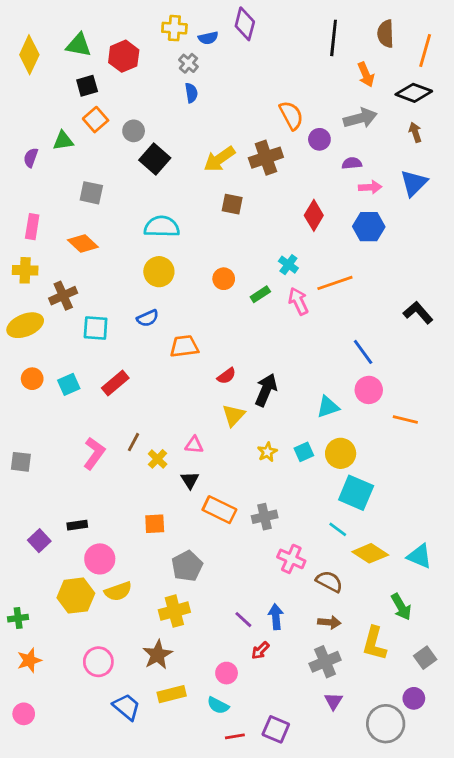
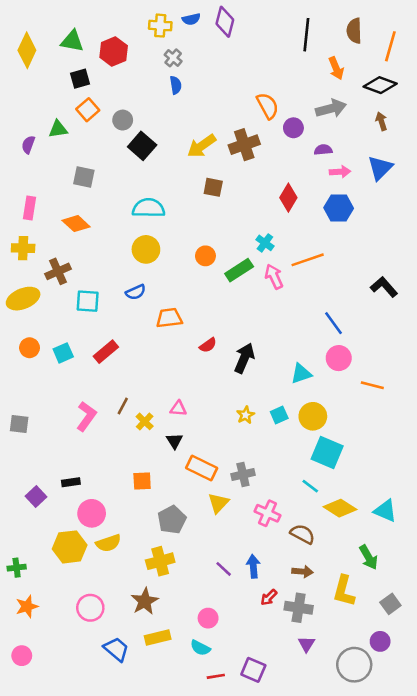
blue semicircle: (208, 38) -> (191, 19), moved
green rectangle: (260, 294) -> (239, 270), size x1.5
yellow triangle: (234, 415) -> (218, 503), moved
red arrow: (260, 650) -> (269, 597), moved
gray cross: (325, 662) -> (299, 608), turned 32

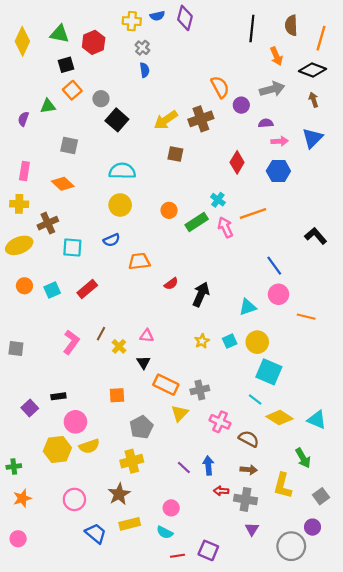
red arrow: (269, 597) -> (221, 491), turned 48

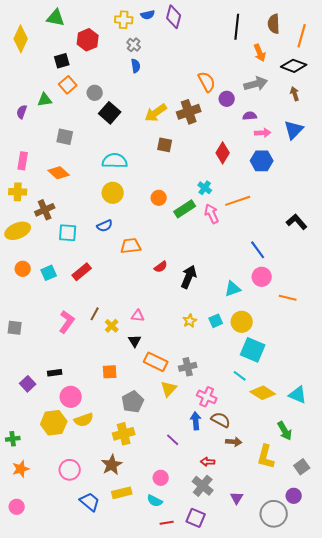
green triangle: (60, 34) -> (56, 18), moved
brown semicircle: (249, 439) -> (221, 420), moved
blue arrow: (208, 465) -> (196, 421), moved
gray cross: (246, 499) -> (203, 486), moved, turned 30

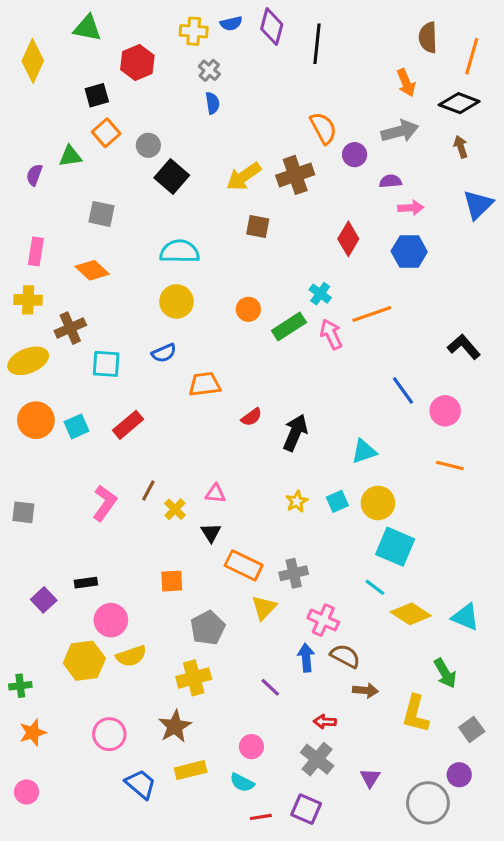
black line: (237, 27) -> (317, 44), moved
blue triangle: (294, 130) -> (478, 205), moved
orange circle: (23, 269) -> (36, 420), size x1.5
pink circle: (262, 277) -> (445, 411), moved

